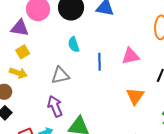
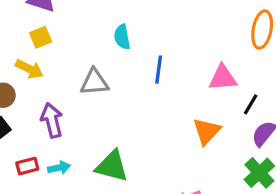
pink triangle: (131, 56) -> (223, 78), moved
purple arrow: (55, 106) -> (52, 120), moved

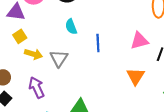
yellow arrow: (29, 69) -> (34, 54), moved
gray triangle: (94, 82) -> (59, 58), turned -42

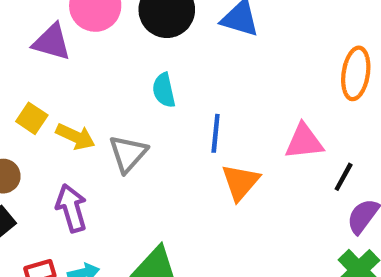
yellow square: (20, 36) -> (32, 118), moved, turned -32
orange triangle: (135, 76) -> (240, 182), moved

